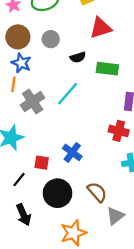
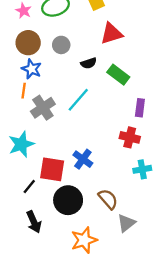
green rectangle: (107, 69) -> (118, 75), turned 30
red square: (42, 163) -> (52, 169), size x1.6

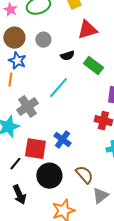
gray cross: (43, 108) -> (27, 107), moved

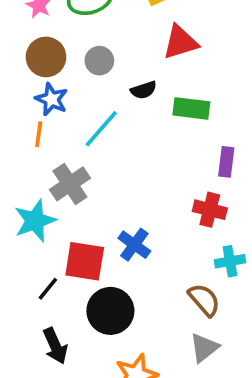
green rectangle: (93, 66) -> (191, 108), turned -30
cyan line: (58, 88) -> (101, 129), moved
brown semicircle: (84, 175) -> (204, 300), moved

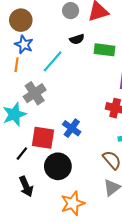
gray circle: (99, 61) -> (71, 11), moved

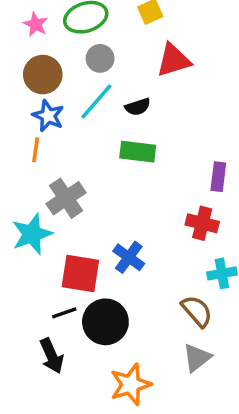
gray circle: (71, 11) -> (100, 58), moved
green rectangle: (104, 50) -> (138, 152), moved
cyan line: (53, 61) -> (96, 101), moved
black line: (22, 154) -> (64, 313), moved, turned 32

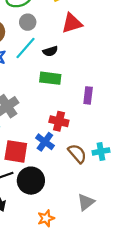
purple rectangle: (218, 177) -> (88, 95), moved
red cross: (202, 223) -> (59, 121), moved
brown semicircle: (197, 311) -> (77, 154), moved
orange star: (131, 385) -> (46, 218), size x0.7

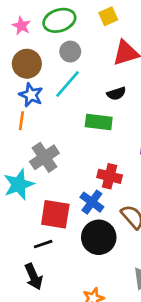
black semicircle: (50, 51) -> (116, 94), moved
black circle: (31, 181) -> (99, 237), moved

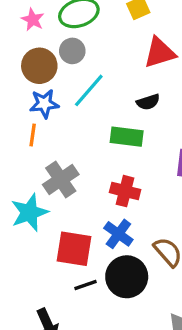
gray circle: (70, 52) -> (72, 51), moved
blue star: (31, 95) -> (44, 104), turned -30
red cross: (110, 176) -> (125, 191), moved
black line: (43, 244) -> (85, 285), moved

